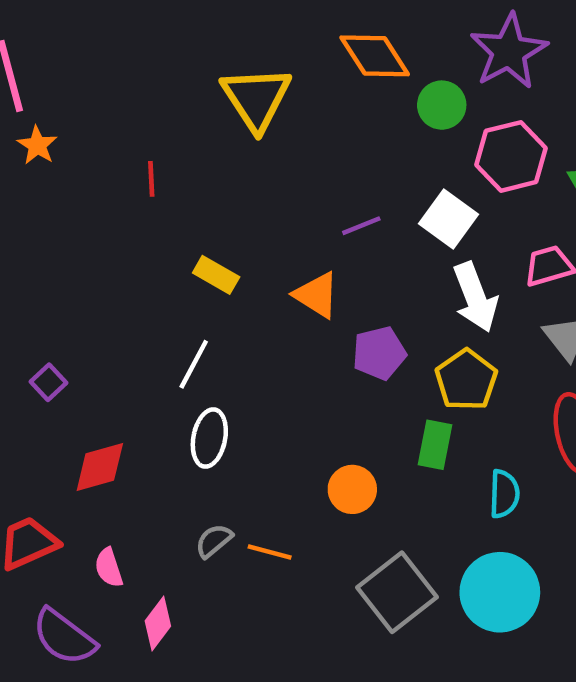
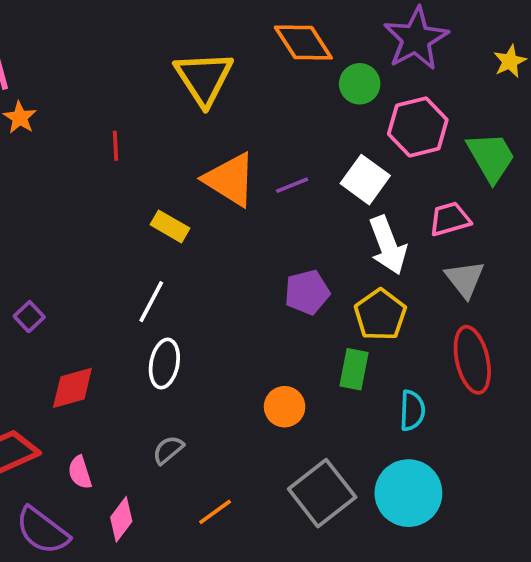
orange triangle: (317, 295) -> (230, 180), moved, size x1.4
orange line: (270, 552) -> (215, 512), moved, turned -51

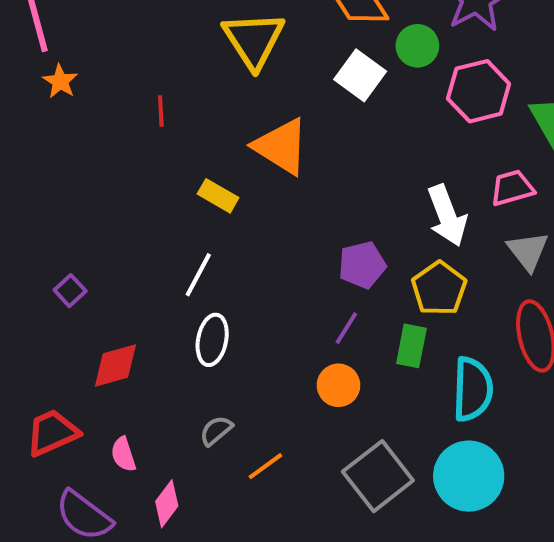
white square: (365, 180) -> (360, 75), moved
purple line: (292, 185) -> (346, 328), moved, turned -36
cyan semicircle: (412, 410) -> (473, 389), size x1.5
orange line: (215, 512) -> (265, 466), moved

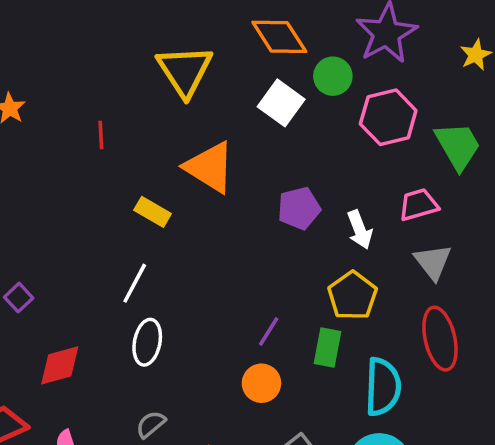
white arrow: (447, 216) -> (360, 230), size x0.7
purple pentagon: (362, 265) -> (299, 208), moved

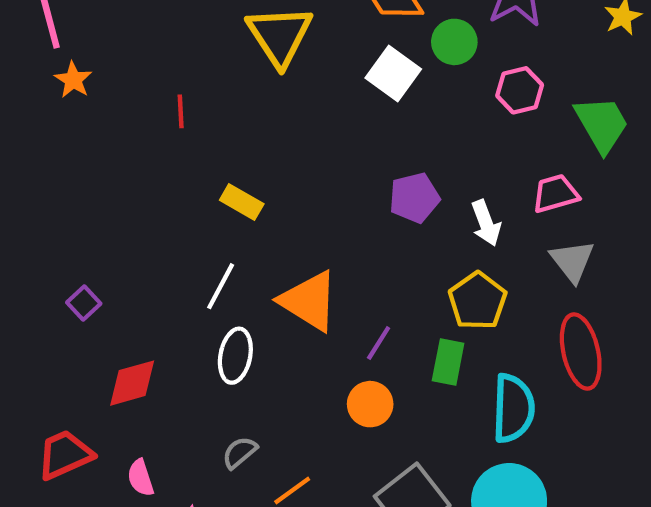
pink hexagon: (388, 117) -> (520, 90), size x0.7
orange triangle: (210, 167) -> (309, 301), moved

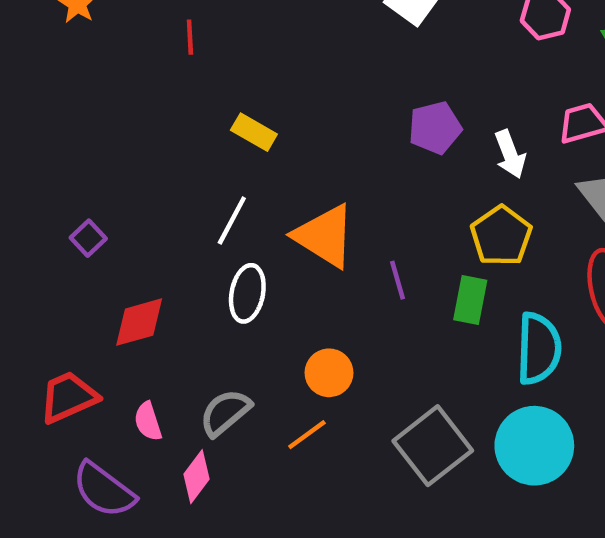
purple line: (379, 343) -> (397, 280), turned -48
orange circle: (370, 404) -> (329, 373), moved
gray semicircle: (240, 453) -> (225, 413), moved, size x1.4

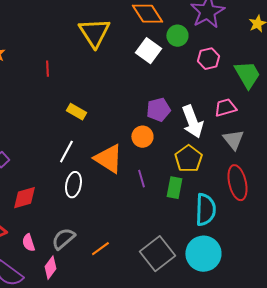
white arrow: (510, 154) -> (192, 122), size x1.5
orange circle: (329, 373) -> (142, 137), moved

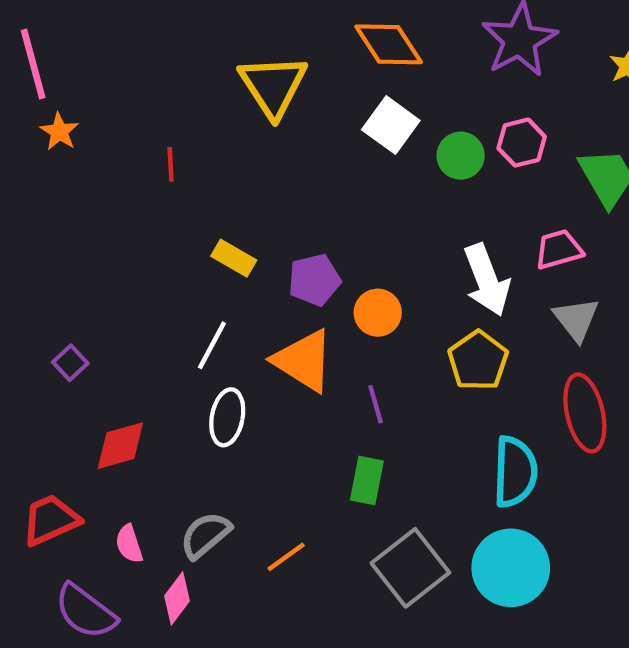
green circle: (177, 36) -> (461, 156), moved
purple pentagon: (158, 110) -> (314, 280), moved
green rectangle: (174, 188) -> (367, 481), moved

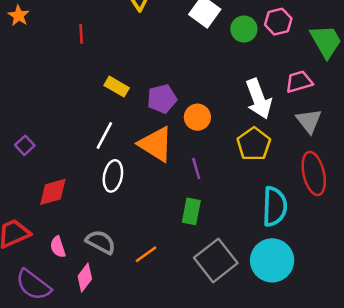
gray semicircle: (205, 535) -> (101, 242), turned 68

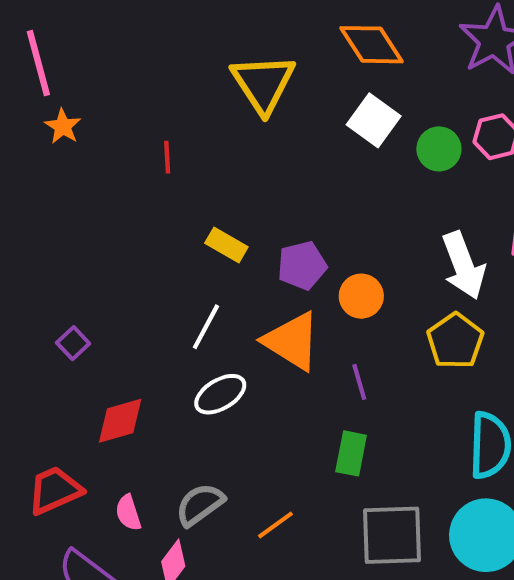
white ellipse: (113, 176) -> (220, 394), turned 48
gray semicircle: (101, 242) -> (200, 505), turned -64
gray square: (216, 260) -> (392, 535), turned 36

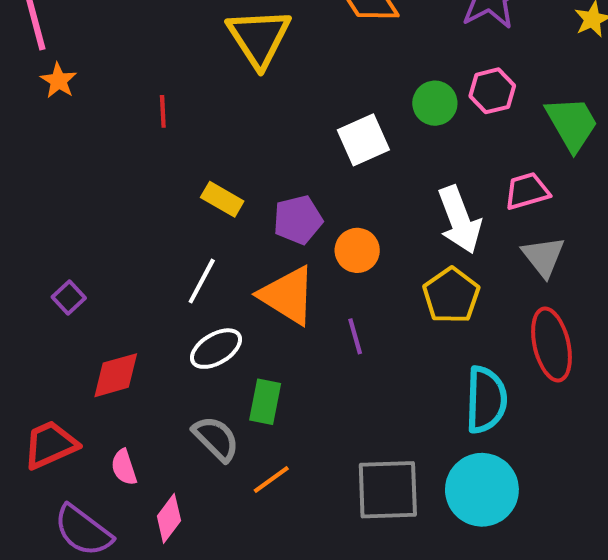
white square: (374, 120) -> (363, 140), moved, turned 30
green rectangle: (351, 453) -> (265, 402), moved
gray semicircle: (200, 505) -> (216, 439), moved, turned 81

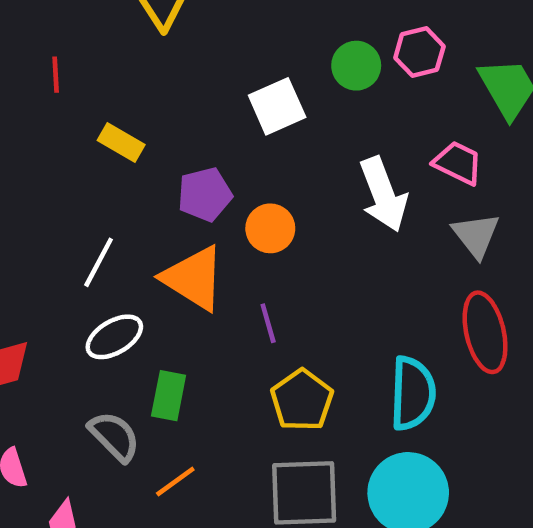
pink trapezoid: (527, 191) -> (458, 163), turned 42
yellow rectangle: (222, 199) -> (121, 142), moved
yellow pentagon: (451, 295) -> (302, 400), moved

